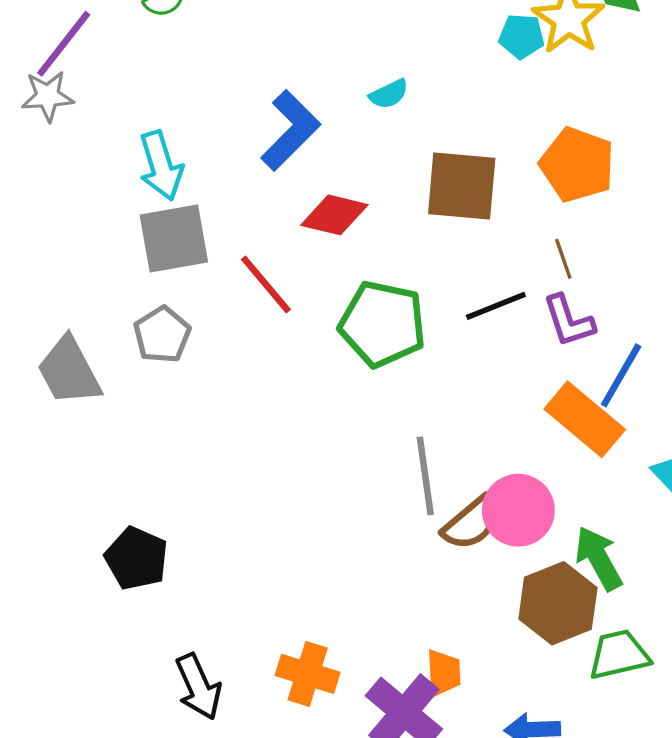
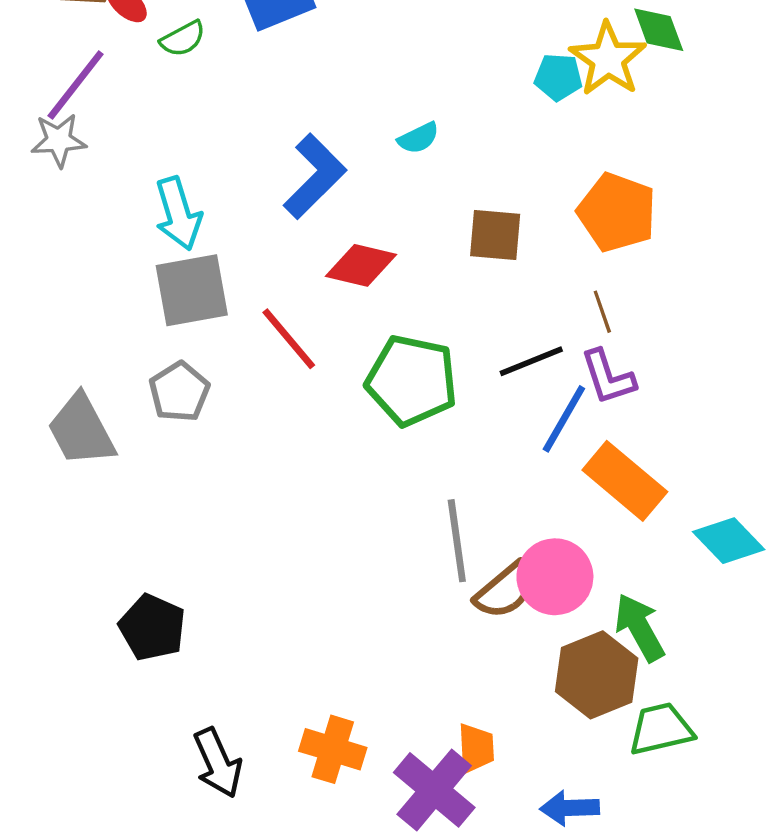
brown square: (462, 186) -> (495, 235), size x0.7
blue line: (621, 375) -> (564, 419), moved

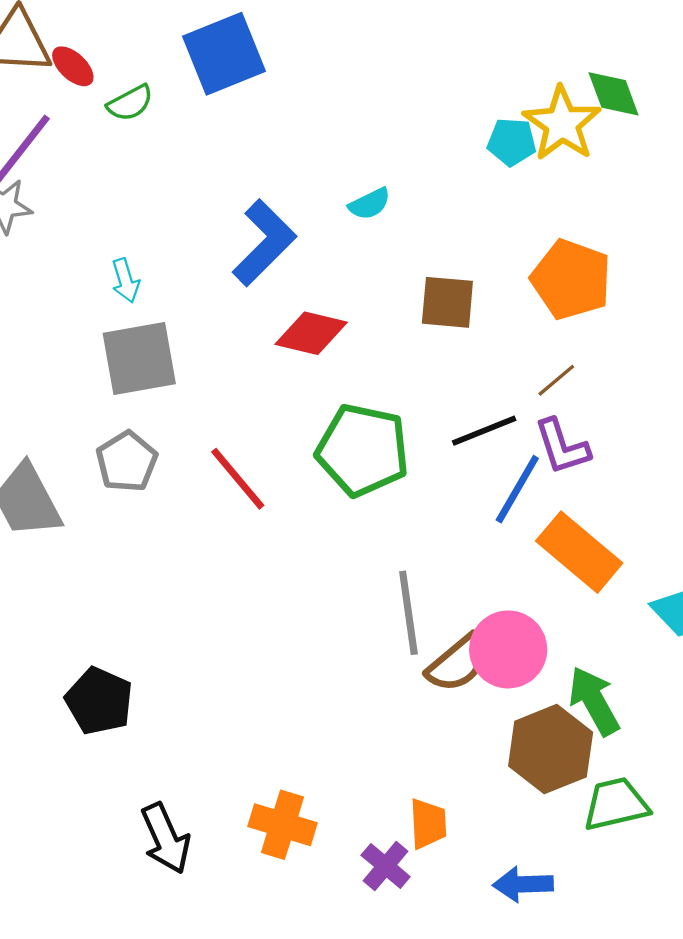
cyan arrow: (178, 214) -> (126, 281), size x0.6
brown line: (602, 312) -> (556, 380), turned 69
red line: (289, 339) -> (238, 479), moved
purple cross: (434, 790) -> (386, 866), size x0.6

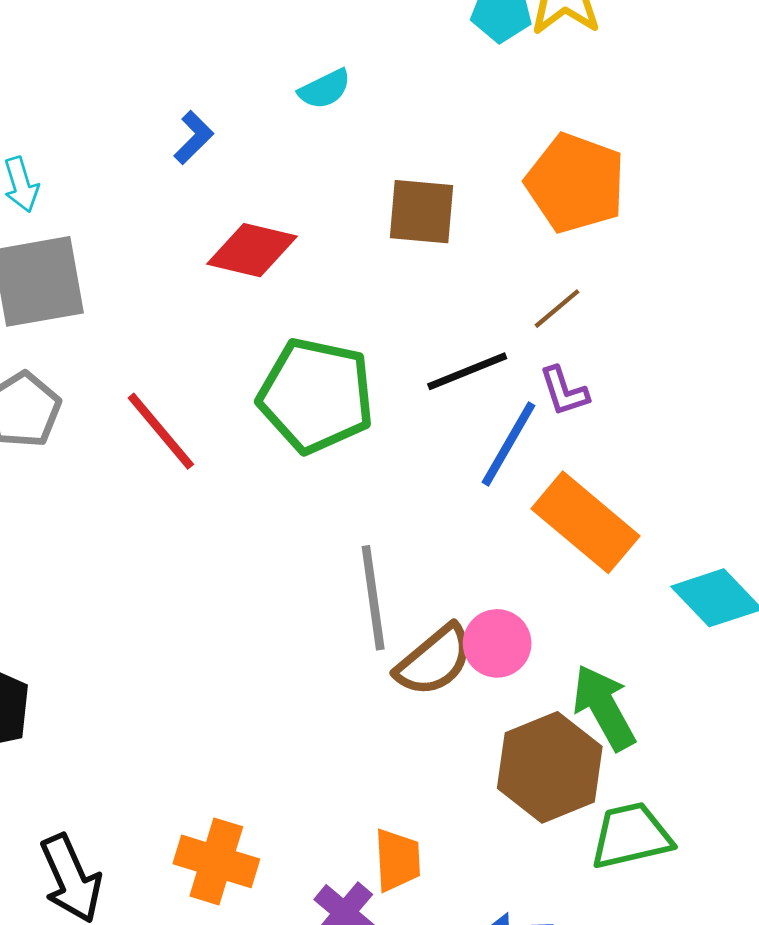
blue L-shape: (264, 243) -> (194, 138), size x0.5
purple L-shape: (562, 447) -> (564, 391), size x0.7
pink circle: (508, 649) -> (497, 643), size x0.7

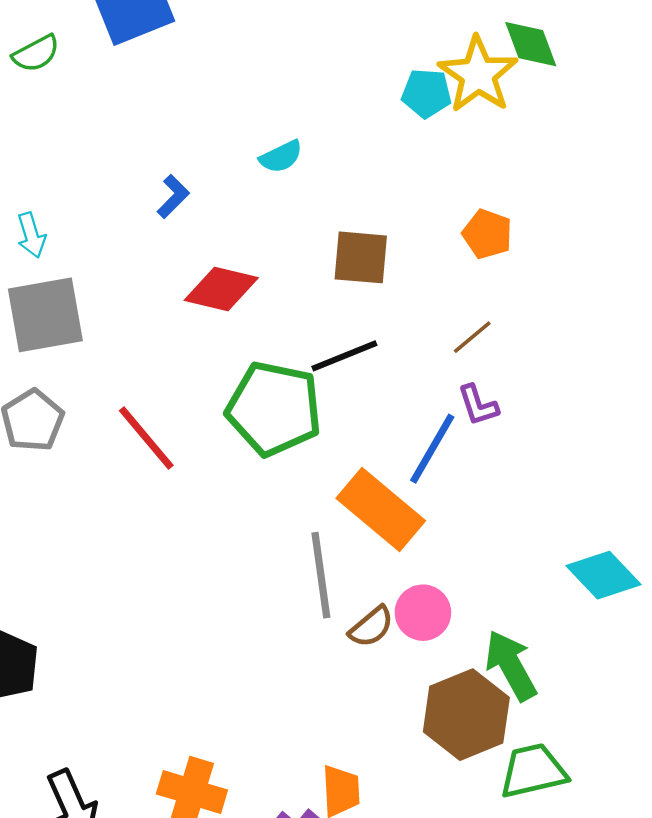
orange pentagon: (575, 183) -> (487, 234), size x0.6
black line: (467, 371) -> (344, 356), moved
orange rectangle: (585, 522) -> (381, 509), moved
brown semicircle: (434, 660) -> (371, 627), size x0.7

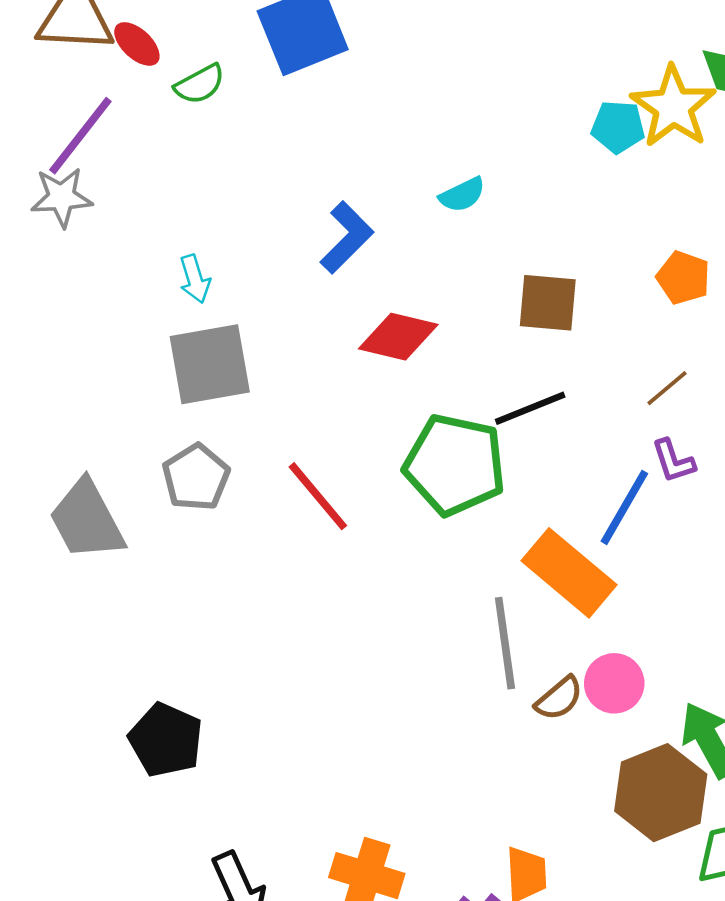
blue L-shape: (173, 196) -> (347, 237), size x1.5

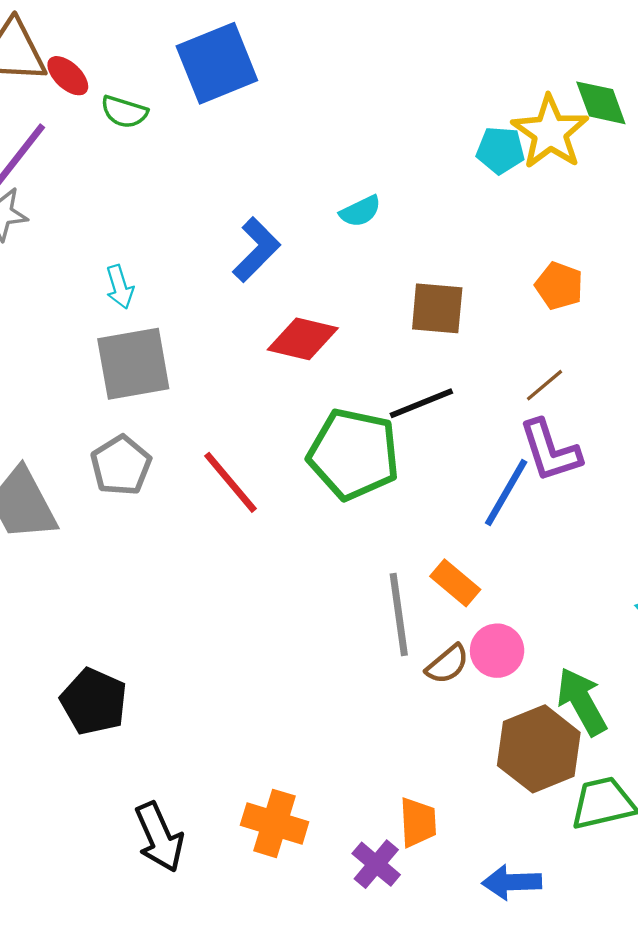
green semicircle: (200, 84) -> (124, 112), turned 45
purple L-shape: (673, 461) -> (550, 451), size x1.6
orange rectangle: (569, 573) -> (455, 583), moved, size x0.6

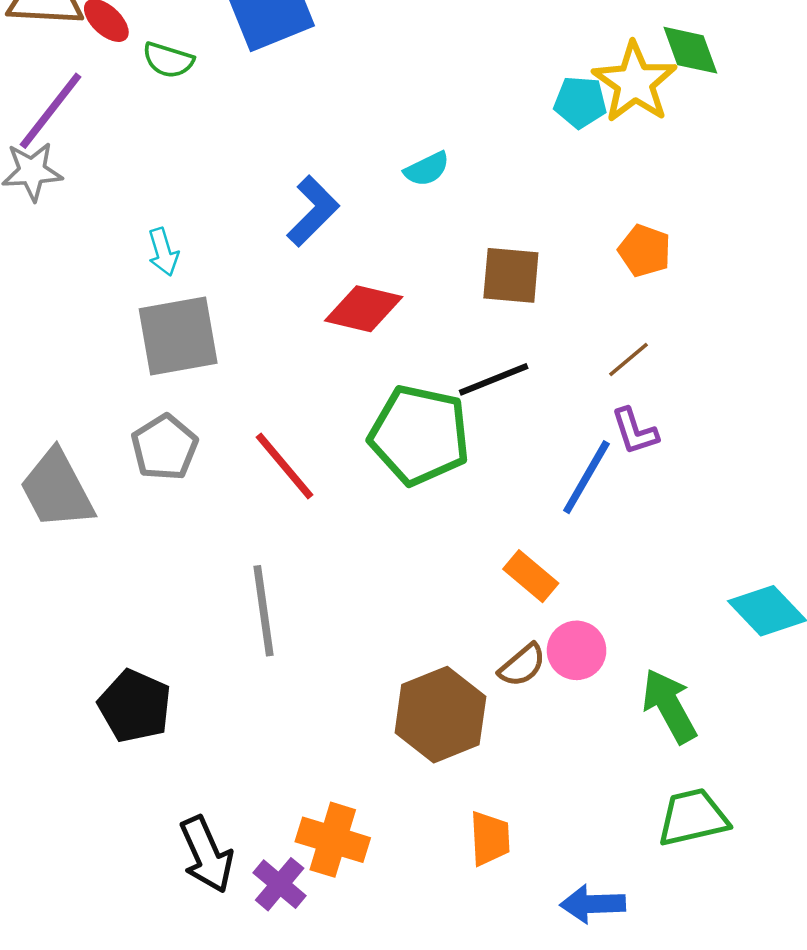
purple L-shape: (550, 451) -> (635, 431), size x0.7
gray line: (399, 615) -> (263, 611), moved
brown hexagon: (539, 749) -> (440, 715), moved
purple cross: (376, 864) -> (280, 884), moved

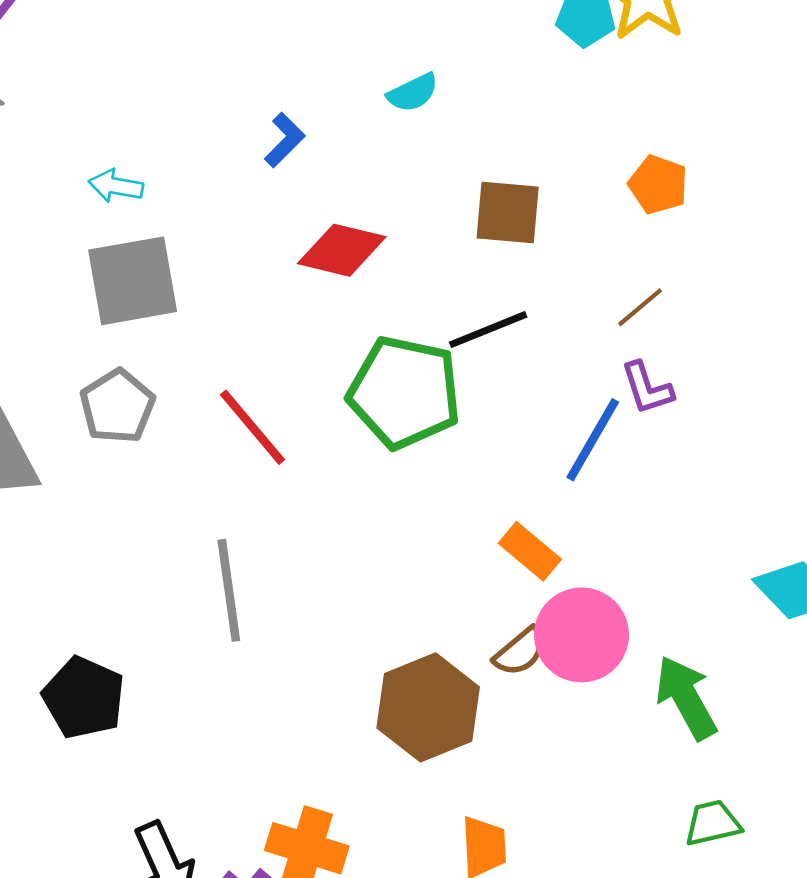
blue L-shape: (313, 211) -> (285, 140), size x0.7
cyan arrow: (163, 252) -> (116, 186), turned 117
pink circle: (577, 650) -> (581, 635), size x1.4
green trapezoid: (693, 817) -> (713, 823), size x0.7

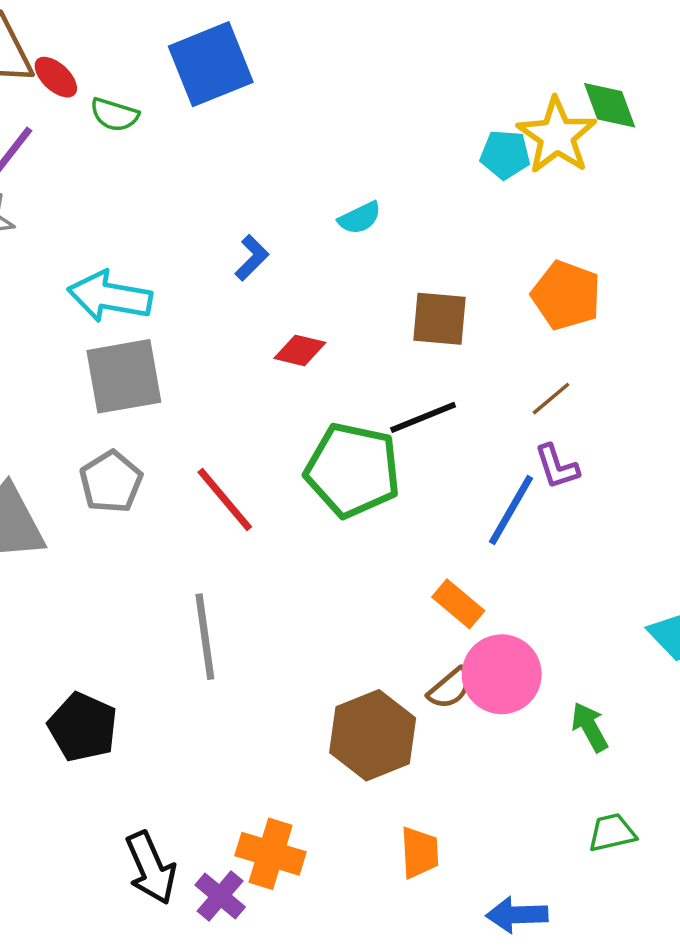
orange pentagon: (658, 185) -> (566, 295), size x1.4
cyan arrow: (116, 186) -> (110, 296), size x1.8
red diamond: (342, 250) -> (300, 350), size x0.7
green arrow: (686, 698) -> (590, 727), size x0.7

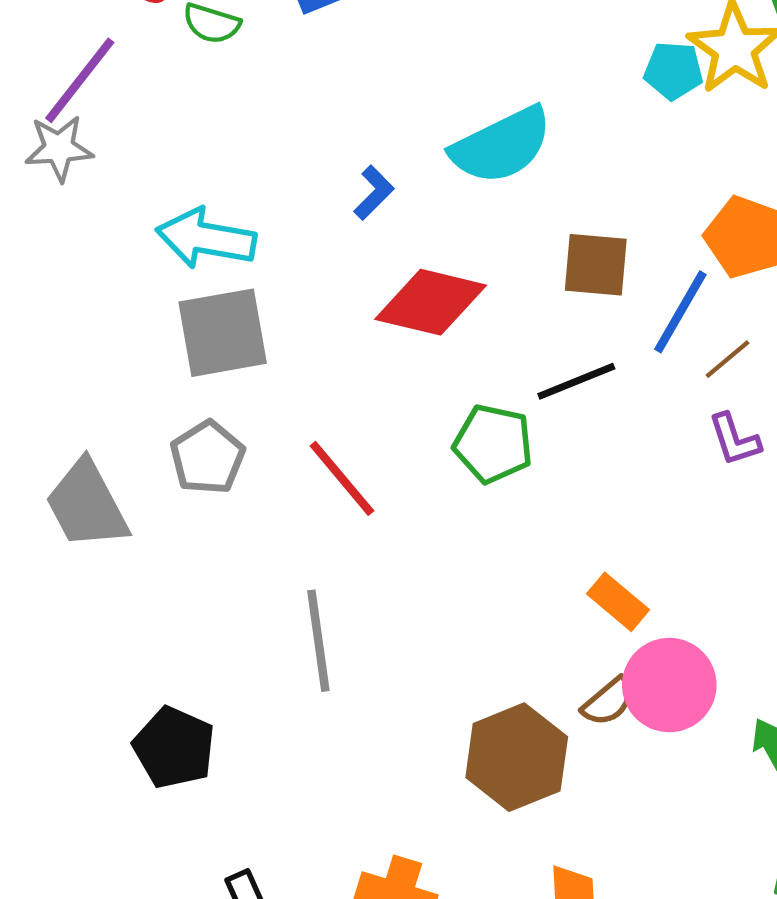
cyan semicircle: (360, 218) -> (501, 145), size x2.0
red diamond: (300, 350) -> (431, 302), size x1.8
green pentagon: (353, 470) -> (493, 444), size x0.7
blue line: (511, 510) -> (680, 312), moved

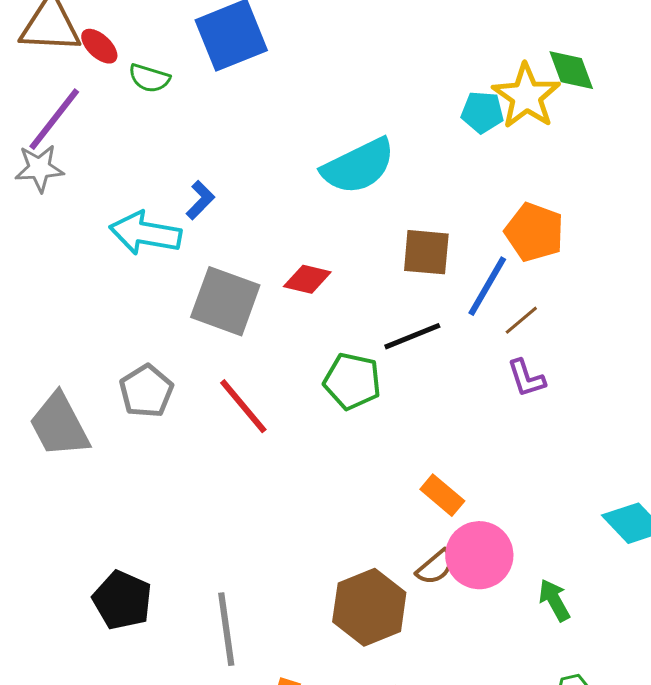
blue L-shape: (374, 193) -> (200, 200), moved
red diamond: (431, 302) -> (307, 279), size x0.6
gray square: (223, 333) -> (225, 301), moved, turned 30
gray line: (318, 641) -> (226, 629), moved

